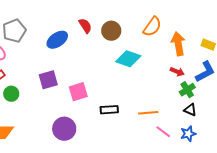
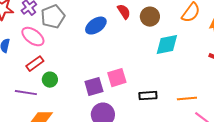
cyan diamond: (128, 59) -> (167, 45), turned -30
purple square: (48, 80) -> (94, 87), moved

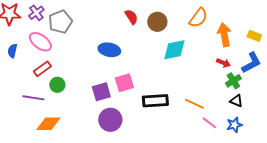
blue ellipse: (96, 26) -> (109, 50), moved, turned 45
black rectangle: (148, 96) -> (155, 101), size x1.4
orange line: (187, 99) -> (194, 104), turned 30

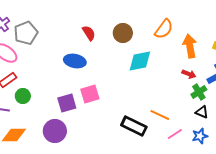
red semicircle: (131, 17) -> (89, 33), moved
black rectangle: (155, 101) -> (134, 126), moved, turned 30
purple circle: (110, 120) -> (55, 131), moved
pink line: (209, 123) -> (175, 134), turned -70

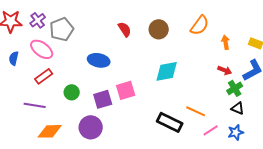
orange arrow: (190, 46) -> (226, 42), size x0.6
blue ellipse: (75, 61) -> (99, 60), moved
cyan diamond: (140, 61) -> (167, 71), moved
green circle: (23, 96) -> (72, 92), moved

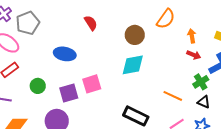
brown circle: (159, 29) -> (135, 35), moved
red arrow: (225, 70) -> (194, 55), moved
orange line: (196, 111) -> (173, 96), moved

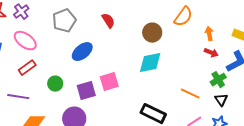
gray pentagon: (28, 23) -> (64, 21), moved
blue ellipse: (65, 54) -> (82, 52), turned -50
black triangle: (204, 102) -> (221, 100), turned 32

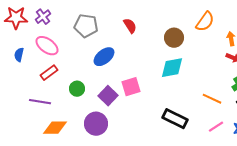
gray pentagon: (64, 21) -> (86, 26), turned 30
purple square: (86, 91) -> (108, 96), turned -30

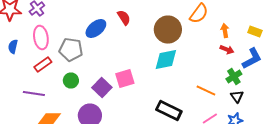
gray pentagon: (86, 26) -> (71, 50), moved
brown circle: (174, 38) -> (168, 30), size x1.4
pink ellipse: (47, 46) -> (41, 38), turned 45
blue ellipse: (104, 57) -> (96, 28), moved

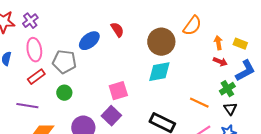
yellow rectangle: (255, 32) -> (240, 44), moved
purple square: (102, 88) -> (111, 116), moved

